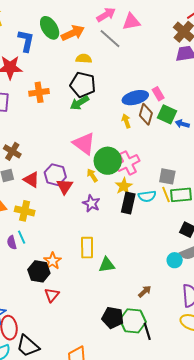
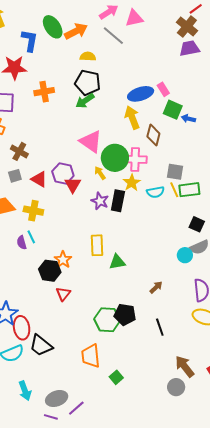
brown diamond: (146, 114) -> (153, 135), moved
yellow arrow: (126, 121) -> (132, 118), size x1.6
pink cross: (128, 163) -> (135, 159), turned 30
black rectangle: (128, 203) -> (118, 201), moved
green hexagon: (133, 321) -> (107, 320), moved

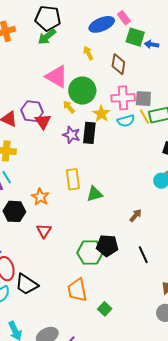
yellow arrow: (132, 118) -> (88, 53), moved, size x0.6
pink cross: (135, 159) -> (123, 98), moved
black hexagon: (50, 271) -> (14, 211), moved

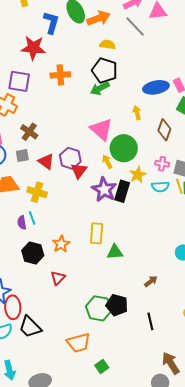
pink cross: (123, 98) -> (162, 164), size x0.6
purple star: (71, 135) -> (104, 190), size x1.4
orange trapezoid: (77, 290) -> (79, 343), turned -105

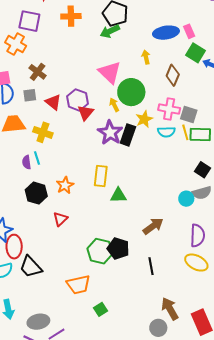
pink cross: (162, 164) -> (169, 109), size x1.5
brown arrow: (151, 281) -> (153, 226), size x1.5

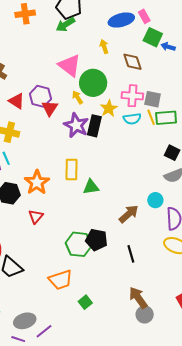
brown diamond: (173, 75) -> (133, 62), turned -35
orange star: (65, 185) -> (37, 182), size x1.4
cyan circle: (186, 199) -> (155, 200), moved
brown arrow: (170, 309) -> (138, 298), moved

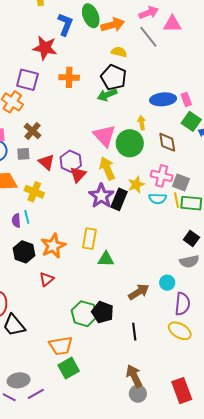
green circle: (93, 83) -> (130, 143), moved
yellow arrow: (77, 97) -> (107, 168), size x1.6
green square: (85, 302) -> (69, 368), moved, size x1.5

